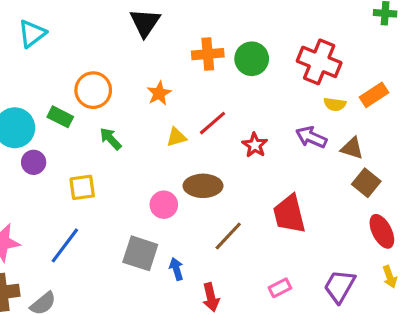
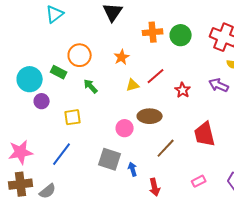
cyan triangle: (32, 34) -> (55, 14), moved

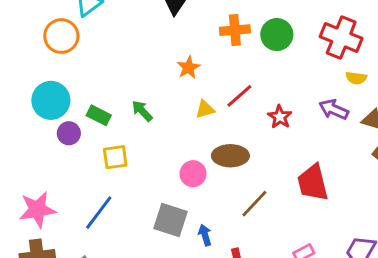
orange circle: (80, 55) -> (61, 36), moved
green rectangle: (59, 72) -> (99, 115), moved

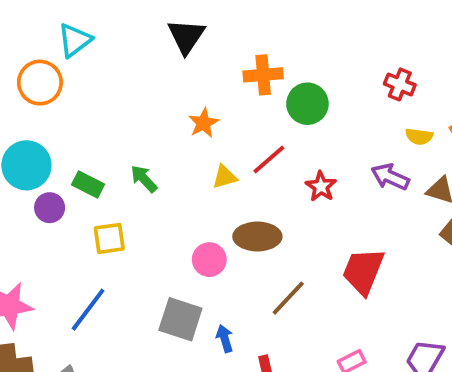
green circle: (277, 35) -> (307, 104), moved
red cross: (341, 38) -> (400, 84), size x0.6
red trapezoid: (313, 183) -> (363, 271), turned 36

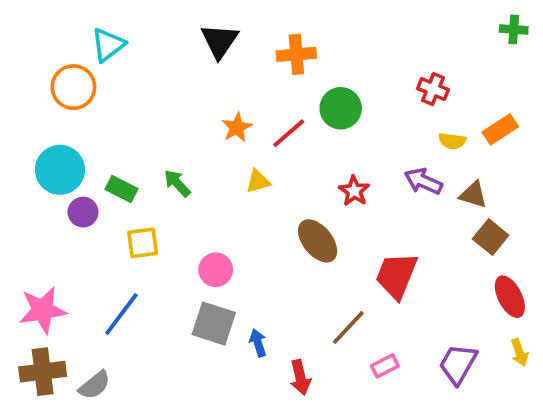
orange cross: (263, 75) -> (296, 54), moved
red line: (269, 160) -> (289, 133), moved
brown ellipse: (257, 236) -> (318, 241), moved, turned 51
pink circle: (209, 260) -> (216, 270), moved
brown line: (288, 298) -> (348, 327), moved

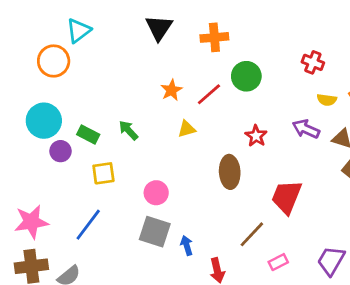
brown ellipse: (318, 241) -> (230, 172), turned 36

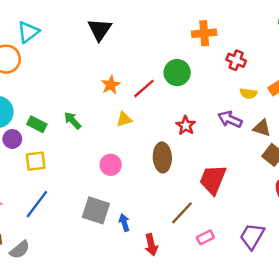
orange cross: (214, 37) -> (204, 33), moved
yellow square: (103, 173) -> (36, 161), moved
pink circle: (156, 193) -> (111, 165), moved

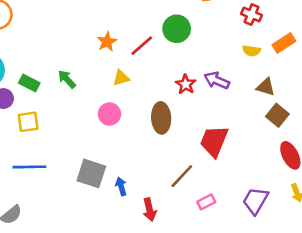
red cross: (236, 60) -> (252, 15), moved
purple arrow: (230, 119) -> (217, 80), moved
pink circle: (111, 165) -> (109, 114), moved
blue line: (37, 204) -> (29, 167), turned 52

